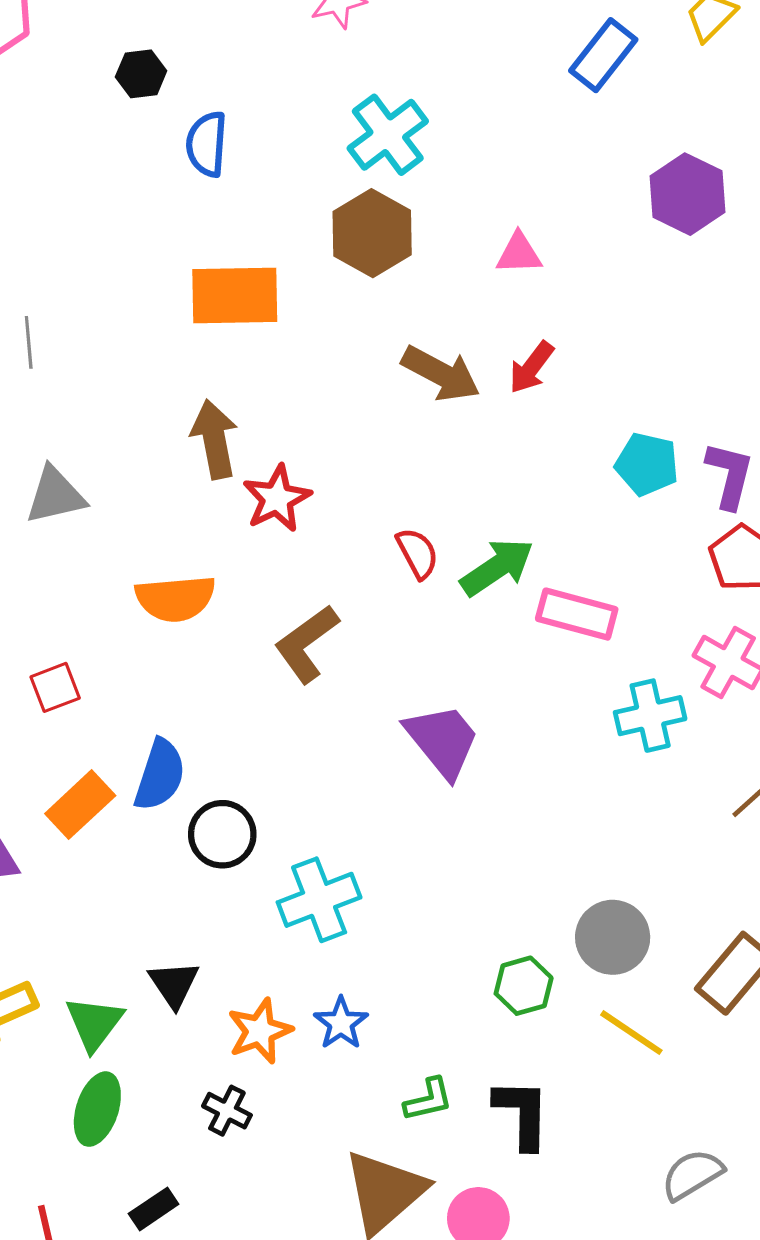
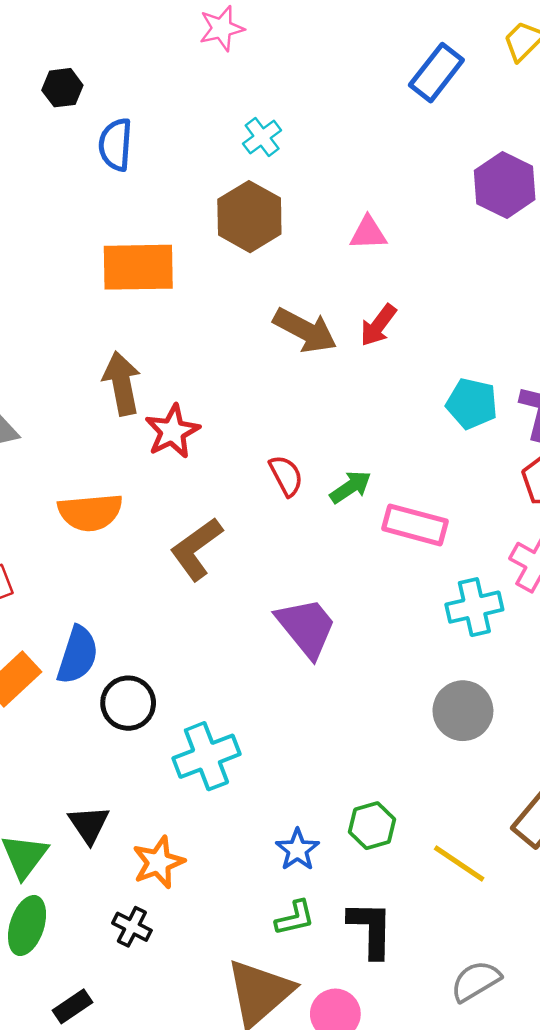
cyan cross: (388, 135) -> (262, 137), size x0.6
green arrow: (497, 567) -> (351, 487), size x0.7
gray circle: (613, 937) -> (463, 711), moved
blue star: (341, 1023) -> (297, 850), moved
gray semicircle: (692, 1175) -> (476, 981), moved

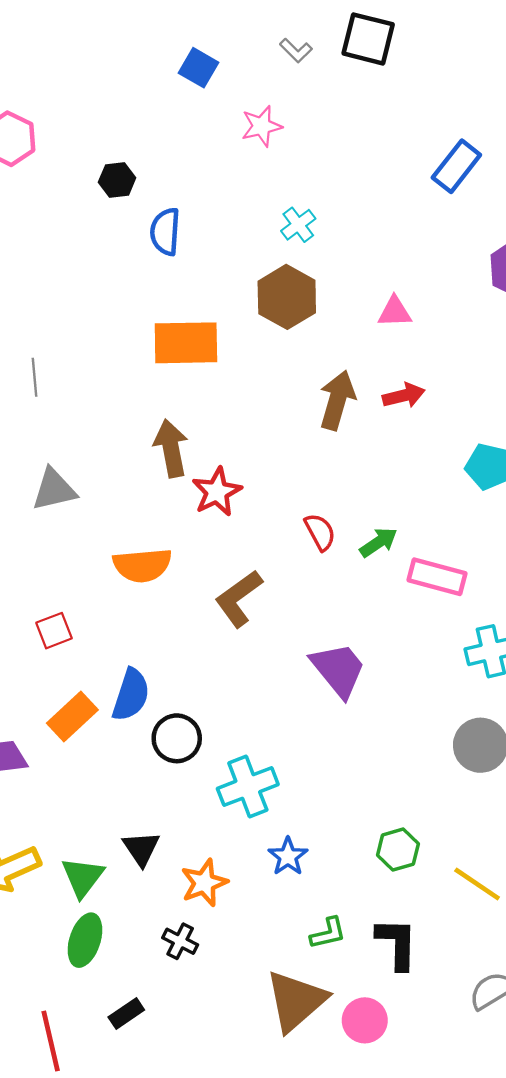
red arrow: (378, 325) -> (404, 396), turned -141
brown arrow: (305, 330) -> (337, 400), turned -102
blue star: (297, 850) -> (288, 856), moved

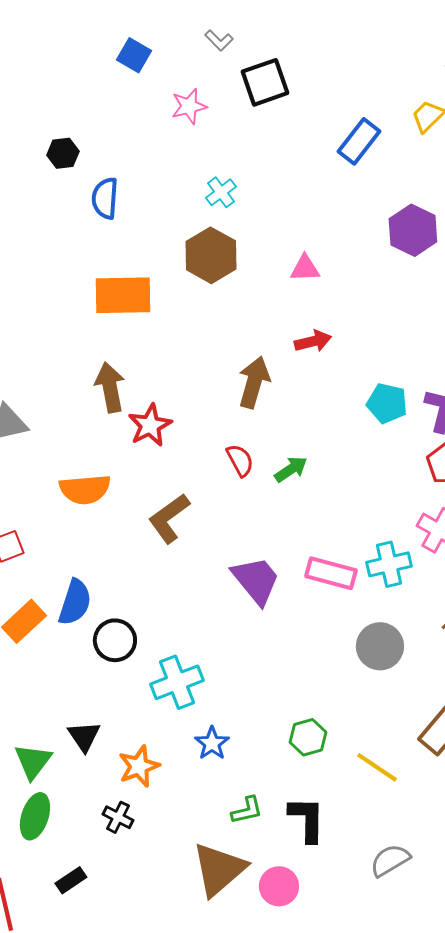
black square: (368, 39) -> (265, 82), moved, turned -33
brown arrow: (337, 400) -> (254, 382), moved
pink rectangle: (437, 577) -> (331, 573), moved

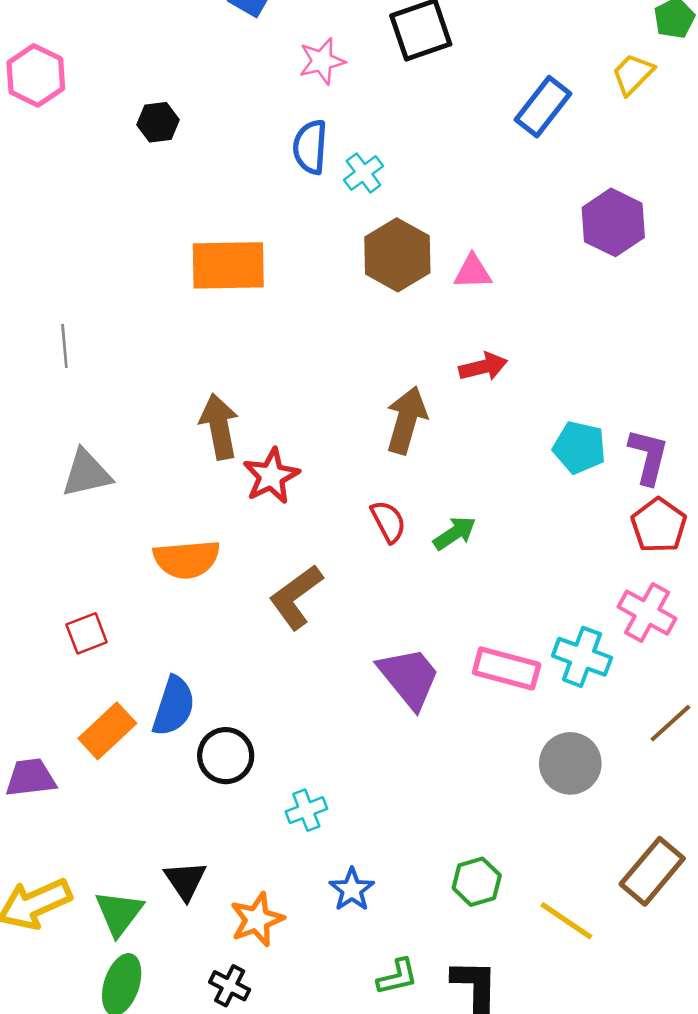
blue semicircle: (105, 198) -> (310, 147), moved
brown hexagon: (211, 255) -> (397, 255), moved
orange rectangle: (123, 295) -> (228, 265), moved
cyan cross: (389, 564) -> (582, 657), turned 33
cyan cross: (177, 682) -> (306, 810), size x0.6

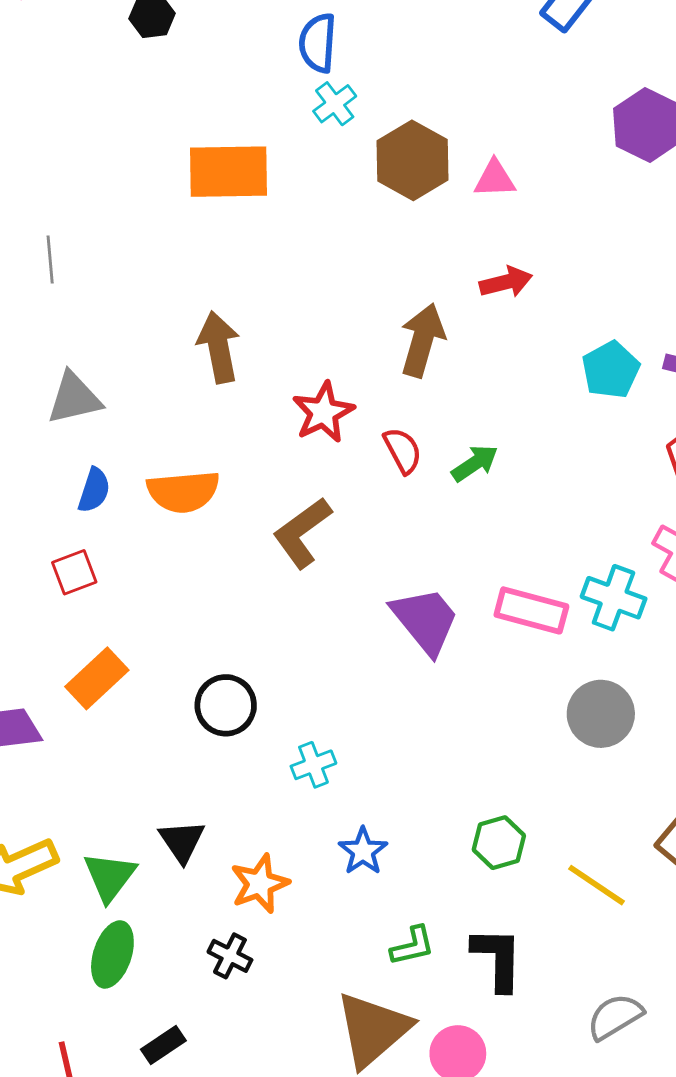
cyan cross: (364, 173) -> (335, 104), moved
cyan pentagon: (579, 447) -> (611, 370), turned 30
red star: (271, 476) -> (323, 412), moved
blue semicircle: (174, 706) -> (94, 490), moved, size x0.7

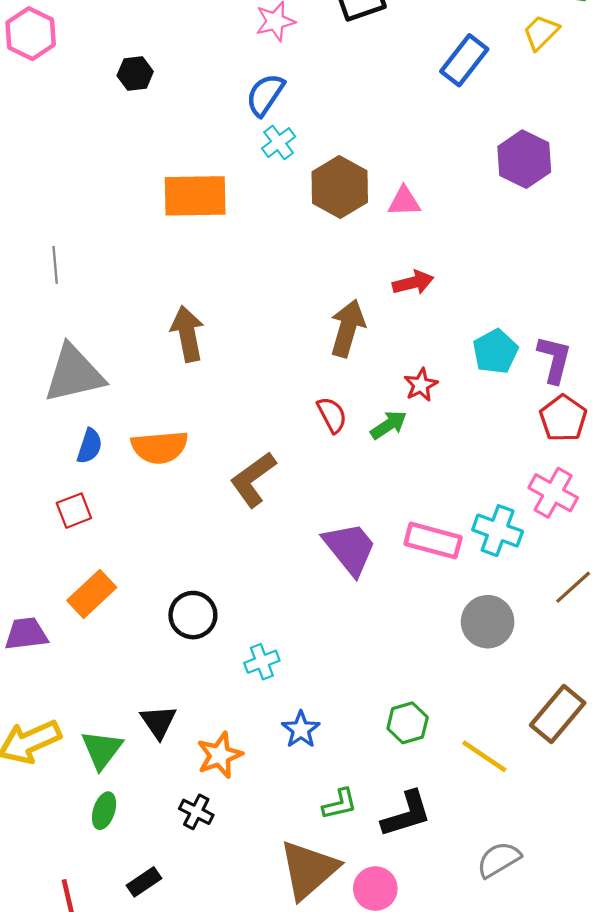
blue semicircle: (318, 43) -> (265, 95), turned 30
gray triangle: (74, 398) -> (74, 374), size x1.4
red star: (323, 412) -> (421, 385), moved, size x0.7
green ellipse: (112, 954) -> (104, 811), size x0.7
black L-shape: (497, 959) -> (406, 814), turned 72

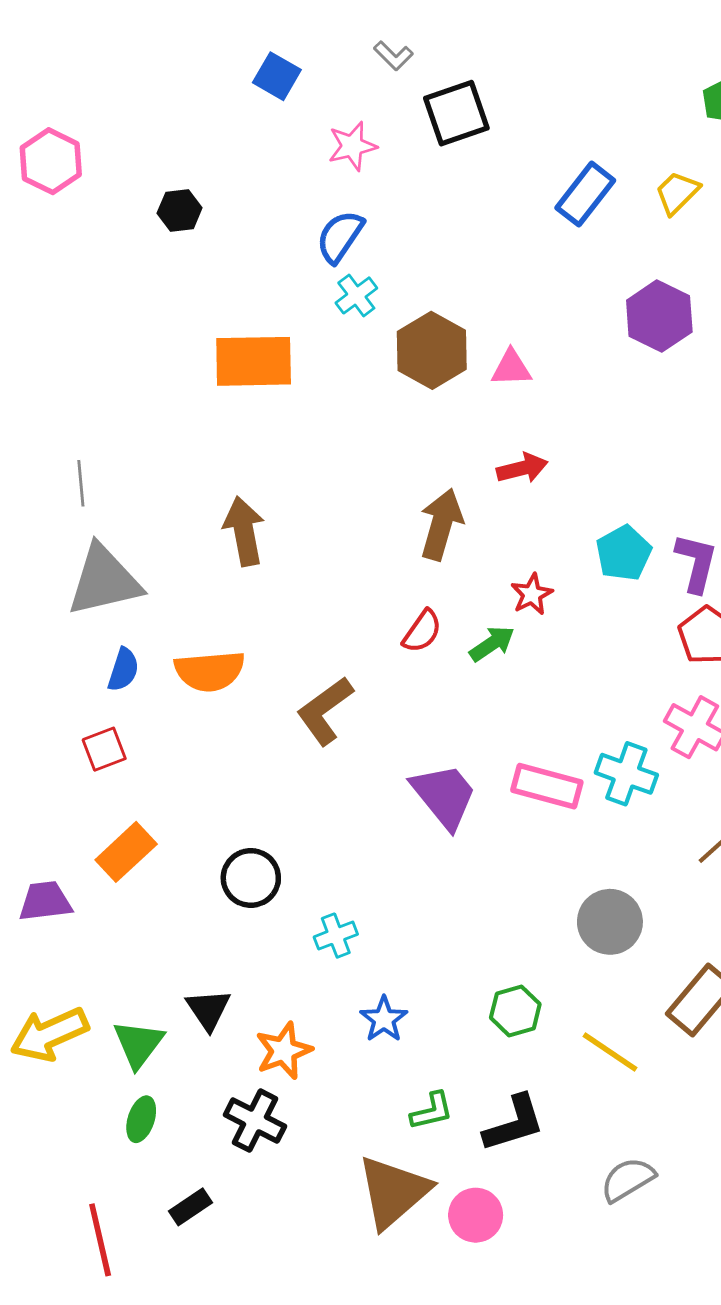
yellow trapezoid: (541, 32) -> (677, 193), moved
gray line: (55, 265) -> (81, 483), moved
red semicircle: (332, 415) -> (422, 631), turned 63
gray circle: (488, 622) -> (610, 922), moved
black cross: (196, 812) -> (255, 1121), size x1.4

